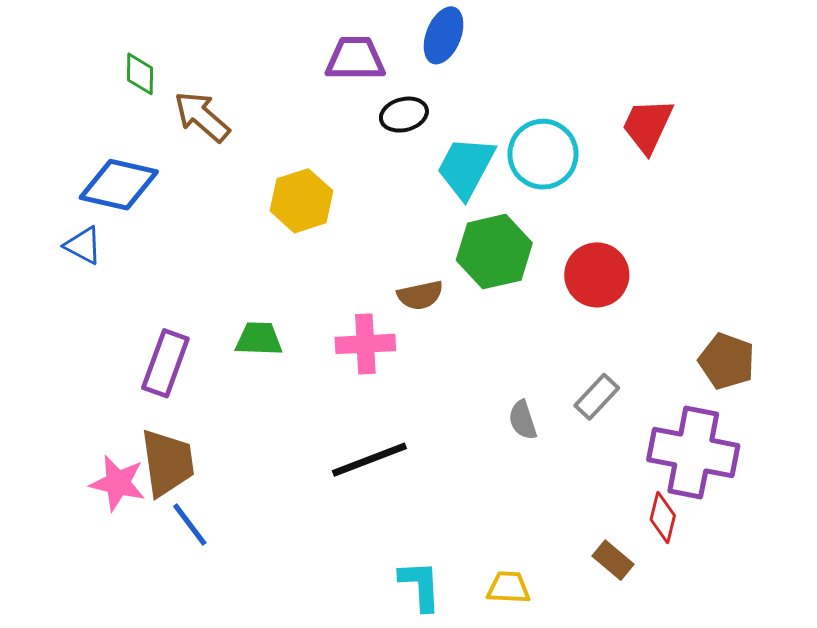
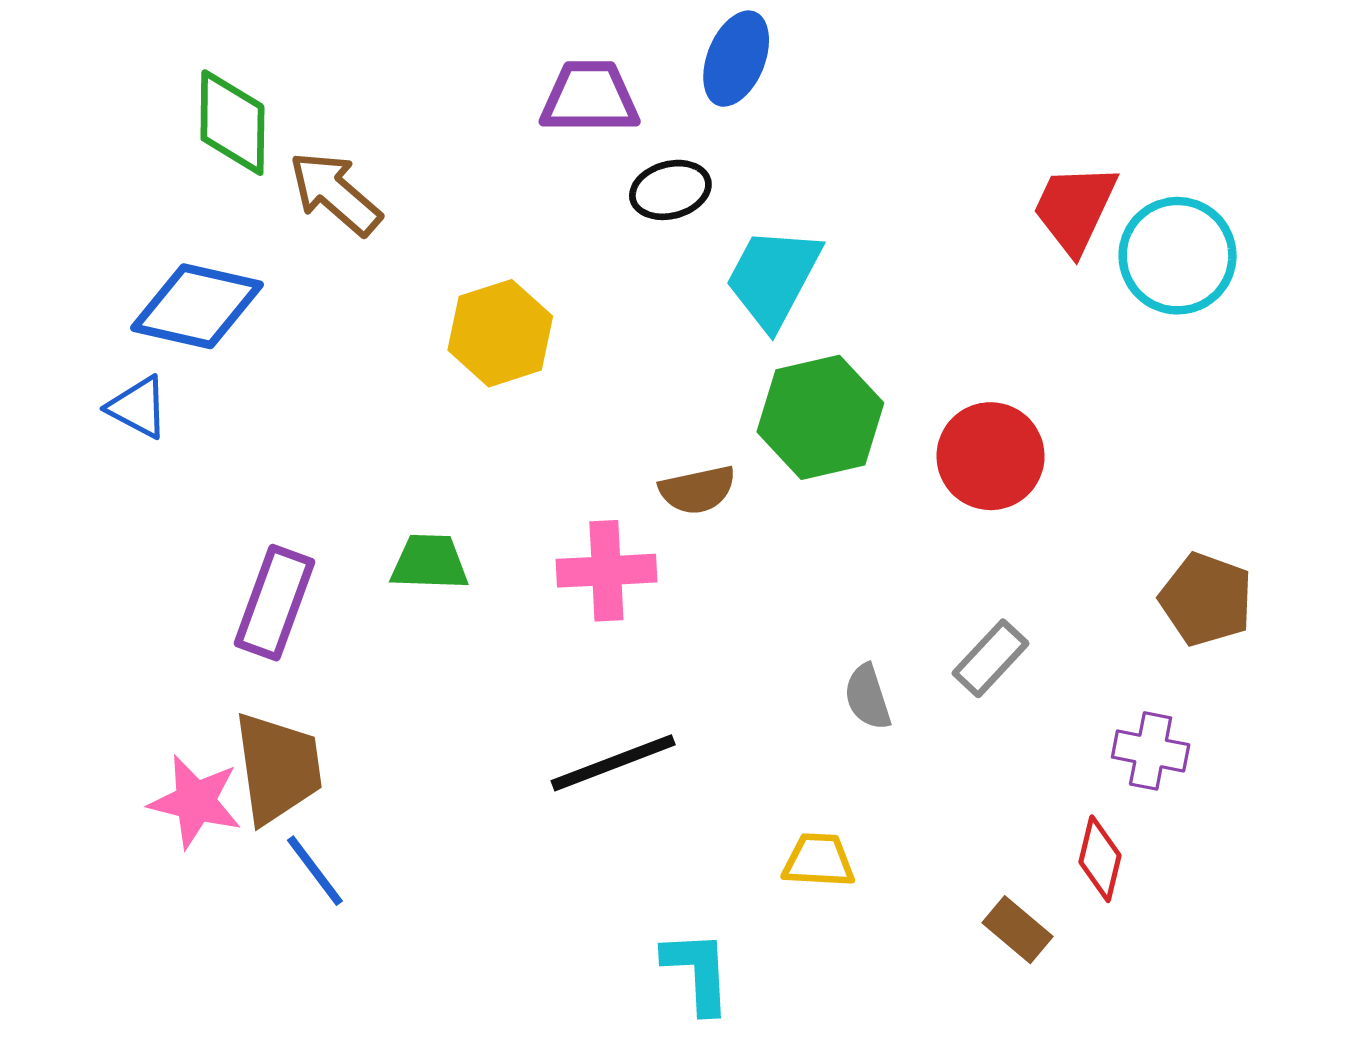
green diamond: (140, 74) -> (232, 123), size x1.5
cyan circle: (543, 154) -> (1178, 256), moved
purple cross: (693, 453) -> (1151, 751), size x0.5
yellow trapezoid: (508, 588) -> (819, 860), moved

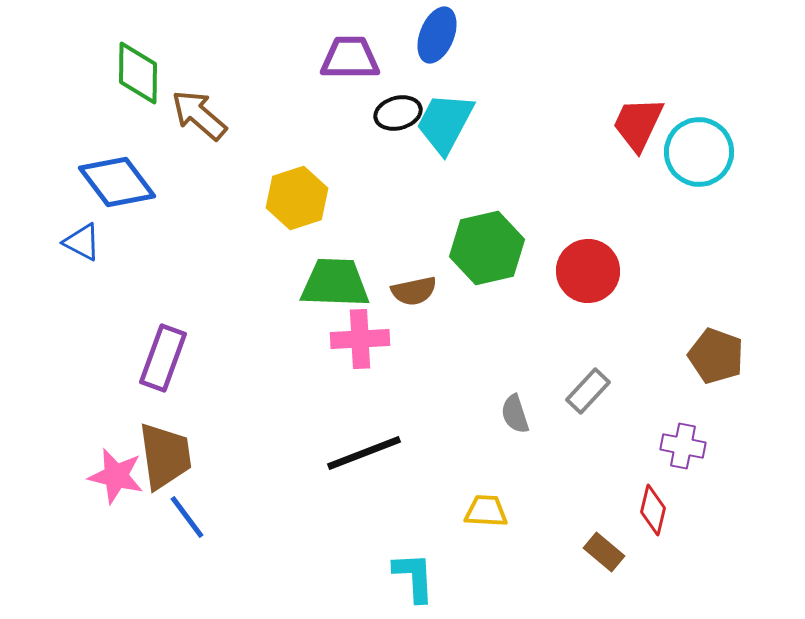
cyan trapezoid: (773, 278) -> (445, 123), moved
blue diamond: (197, 306) -> (117, 182), turned 40
green trapezoid: (430, 562) -> (335, 283), moved, size x1.5

